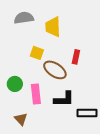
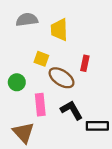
green circle: (15, 84) -> (17, 82), moved
black L-shape: (64, 99) -> (72, 110), turned -120
brown triangle: (21, 119) -> (23, 133), size x1.5

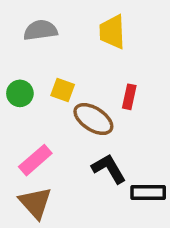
yellow trapezoid: (59, 30) -> (112, 32), moved
green circle: (17, 82) -> (20, 93), moved
pink rectangle: (40, 105) -> (35, 160), moved, turned 55

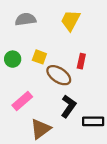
yellow trapezoid: (112, 32) -> (71, 20), turned 30
black L-shape: (109, 169) -> (68, 106), turned 65
brown triangle: (35, 203) -> (41, 129), moved, turned 35

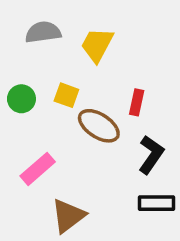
yellow trapezoid: (71, 20) -> (97, 45), moved
black L-shape: (68, 106) -> (151, 155), moved

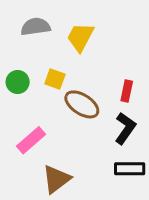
red rectangle: (137, 102) -> (127, 91), moved

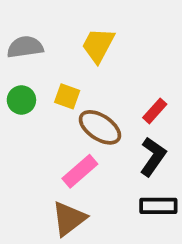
gray semicircle: (36, 27) -> (25, 47), moved
red rectangle: (127, 91) -> (155, 111), turned 30
pink rectangle: (31, 140) -> (80, 171), moved

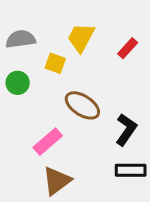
yellow square: (67, 96) -> (55, 63), moved
red rectangle: (155, 111) -> (128, 48), moved
pink rectangle: (80, 171) -> (48, 142), moved

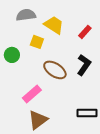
yellow trapezoid: (81, 38) -> (54, 25), turned 95
gray semicircle: (21, 39) -> (26, 15), moved
black L-shape: (126, 130) -> (84, 65), moved

